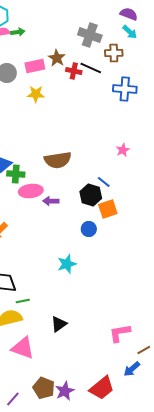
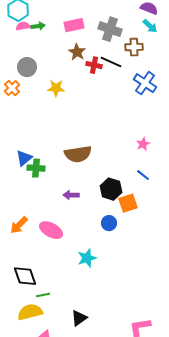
pink rectangle: (35, 66) -> (74, 25), moved
blue cross: (125, 89) -> (145, 83), turned 30
blue line: (104, 182) -> (143, 175), moved
pink ellipse: (31, 191) -> (51, 230), moved, turned 35

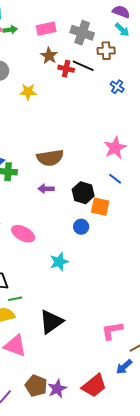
blue cross: (145, 83) -> (117, 87), size x0.6
pink star: (143, 144) -> (115, 148), size x1.6
purple arrow: (71, 195) -> (46, 189), moved
orange square: (128, 203) -> (100, 207), turned 30
black triangle: (79, 318) -> (51, 322), size x1.5

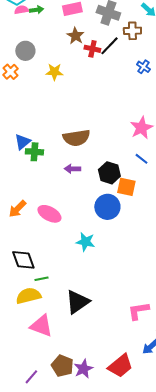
black line: (83, 66) -> (109, 46), turned -70
blue circle: (81, 227) -> (107, 207), size x1.6
cyan star: (59, 262) -> (85, 242), turned 30

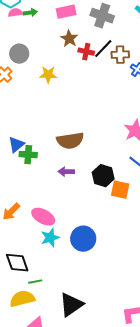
brown cross: (132, 31) -> (120, 55), moved
blue circle: (107, 207) -> (83, 239), moved
cyan star: (85, 242) -> (50, 238), moved, turned -30

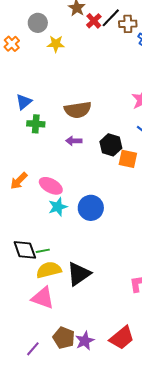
red cross: (86, 52) -> (94, 21), turned 35
gray circle: (19, 54) -> (38, 23), moved
blue triangle: (16, 145) -> (24, 102), moved
black diamond: (17, 263) -> (25, 250), moved
yellow semicircle: (22, 299) -> (49, 270), moved

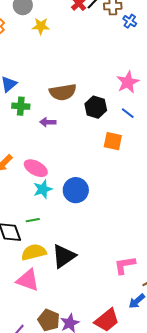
purple arrow: (74, 141) -> (48, 122), moved
black hexagon: (111, 145) -> (96, 107), moved
green line: (43, 251) -> (33, 220), moved

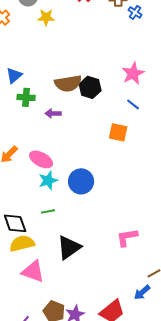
black hexagon: (96, 107) -> (90, 87), moved
green line: (33, 220) -> (48, 211), moved
yellow semicircle: (34, 252) -> (22, 243), moved
pink L-shape: (125, 265) -> (127, 237), moved

